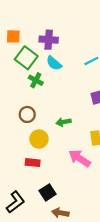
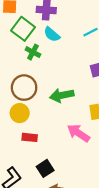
brown circle: (27, 114) -> (24, 88), size x1.5
green arrow: (64, 122) -> (62, 95), size x1.5
yellow circle: (39, 139) -> (20, 113), moved

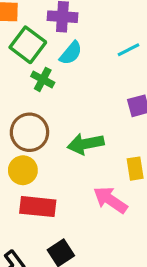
cyan semicircle: (52, 34) -> (71, 53), turned -91
red rectangle: (30, 137) -> (38, 207), size x1.5

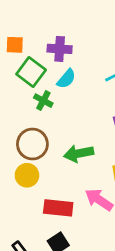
red rectangle: (38, 207) -> (58, 208), moved

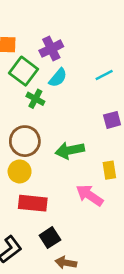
purple cross: (60, 49) -> (51, 49), turned -30
red rectangle: (58, 208) -> (33, 203), moved

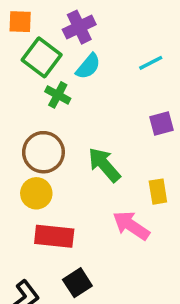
green arrow: (70, 150) -> (104, 165), turned 60

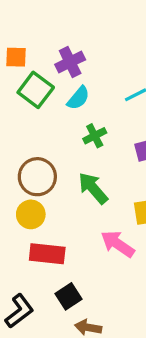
green cross: (58, 95) -> (95, 136), moved, turned 35

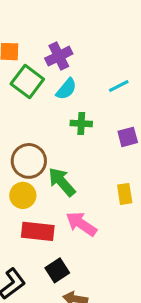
green cross: (95, 136) -> (81, 123), turned 30
green arrow: (93, 188) -> (62, 182), moved
pink arrow: (118, 244) -> (81, 224), moved

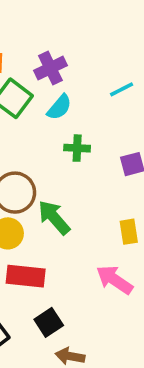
cyan line: (119, 86) -> (122, 89), moved
pink arrow: (81, 224) -> (114, 280), moved

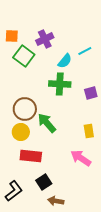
cyan semicircle: (59, 107) -> (65, 61), moved
green cross: (77, 148) -> (60, 84), size x1.5

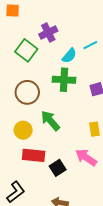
orange square: (12, 36) -> (13, 10), moved
brown circle: (25, 109) -> (27, 92), moved
black square: (44, 182) -> (58, 168), moved

